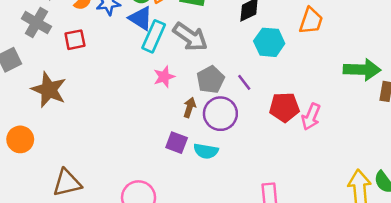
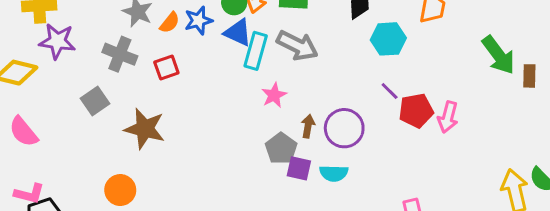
green arrow: (362, 70) -> (499, 55), turned 60
gray pentagon: (211, 80) -> (281, 149), moved
purple line: (244, 82) -> (390, 91), moved

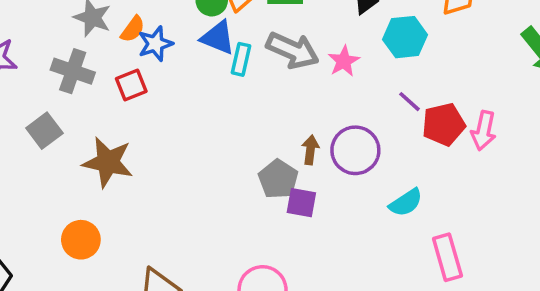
blue star: (198, 20) -> (155, 44), moved
cyan rectangle: (256, 51) -> (241, 59), size x0.7
pink star: (274, 95) -> (344, 61), moved
cyan semicircle: (334, 173) -> (406, 203), moved, turned -32

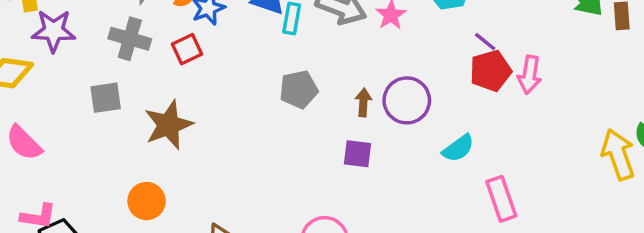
purple line: (410, 102) -> (485, 42), moved
gray square: (44, 131) -> (106, 98), turned 32
brown star: (108, 162) -> (168, 125), turned -30
gray pentagon: (278, 179) -> (299, 89), moved, turned 30

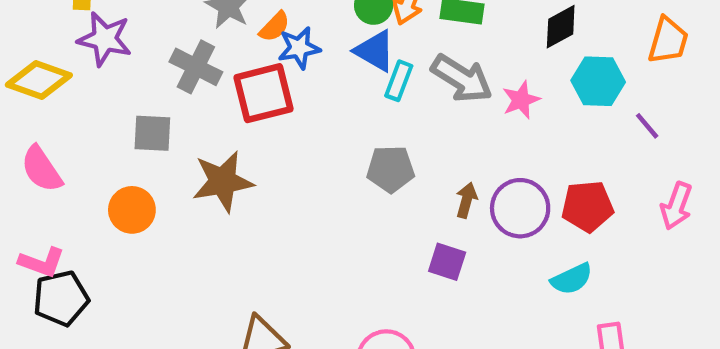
purple line: (485, 42) -> (647, 126), moved
red square: (187, 49) -> (263, 93), size x1.6
red pentagon: (491, 71) -> (587, 206), moved
orange circle: (147, 201) -> (132, 210), moved

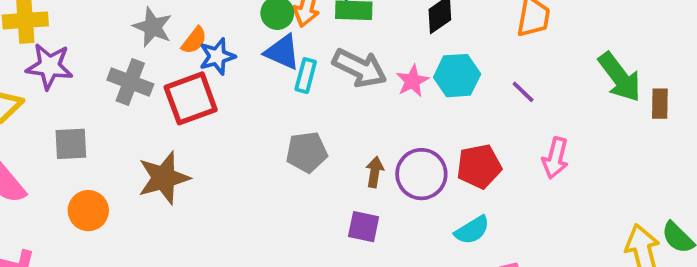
cyan hexagon: (598, 81) -> (457, 76), moved
gray square: (152, 133) -> (71, 144), moved

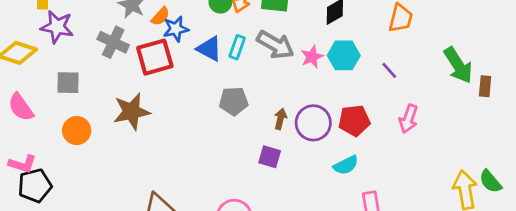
blue triangle: (282, 52) -> (209, 49), moved

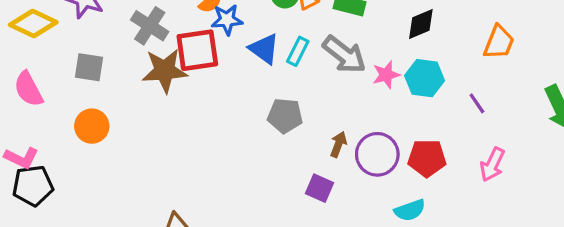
brown star: (132, 112) -> (165, 71), moved

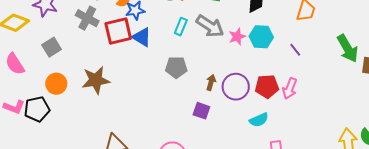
blue triangle: (264, 49) -> (142, 37), moved
gray square: (89, 67) -> (52, 47), turned -36
brown star: (165, 71) -> (96, 80), moved
pink arrow: (492, 164) -> (290, 88), moved
black pentagon: (33, 186) -> (37, 109), moved

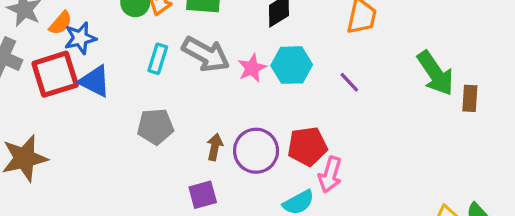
pink arrow: (290, 88) -> (330, 175), moved
purple square: (201, 111) -> (203, 195), turned -30

